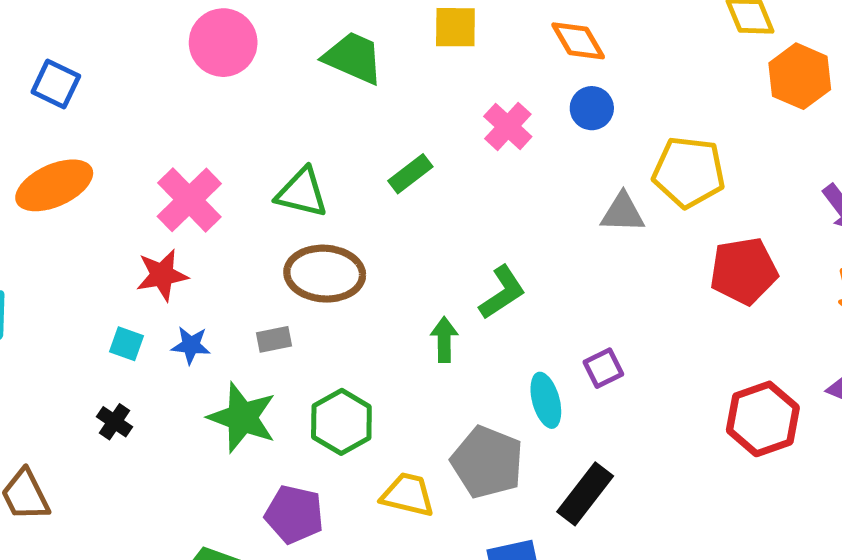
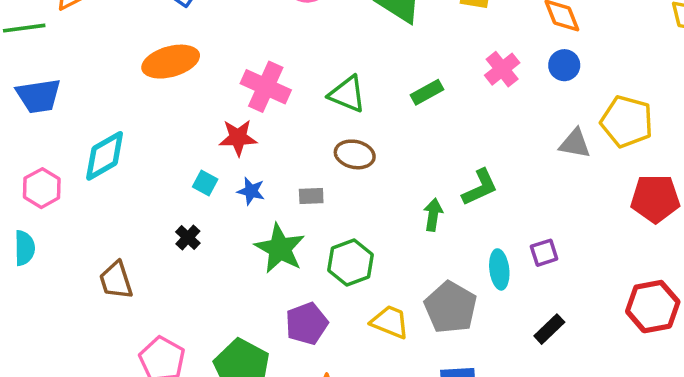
pink cross: (189, 200) -> (266, 87), turned -30
brown ellipse: (325, 274) -> (355, 154), size x0.7
black rectangle: (585, 494) -> (549, 329), moved, size x0.7
purple pentagon: (294, 514) -> (307, 324), turned 30

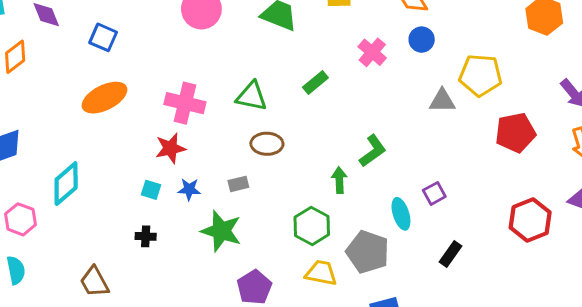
black cross: (188, 238) -> (146, 236), turned -30
green hexagon: (350, 263) -> (312, 226), moved

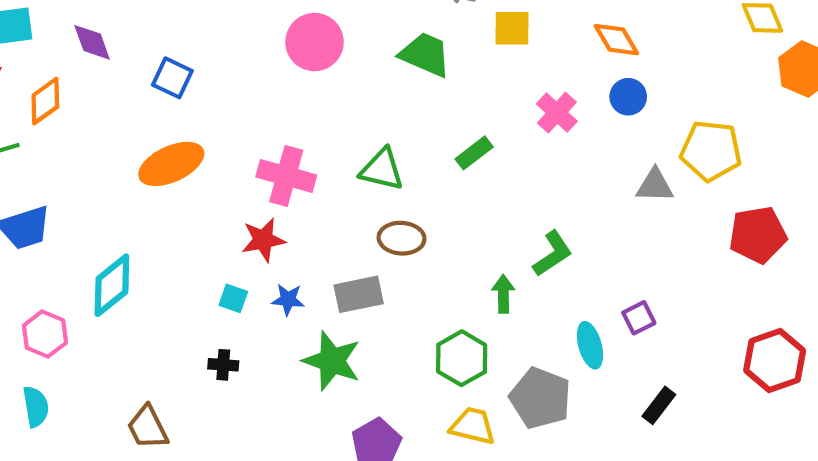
gray rectangle: (238, 184) -> (359, 294), size x1.6

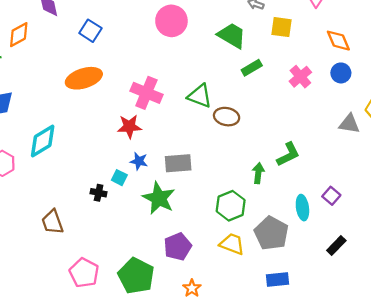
green rectangle: (474, 153) -> (252, 68), moved
brown ellipse: (402, 238) -> (227, 117), moved
cyan square: (233, 298) -> (119, 178), moved
purple square: (639, 318) -> (331, 196), turned -30

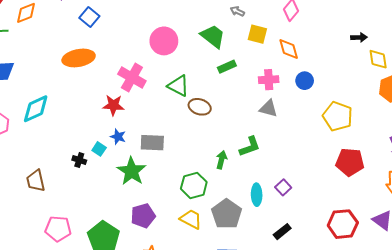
pink circle: (171, 21) -> (164, 41), moved
orange diamond: (338, 41) -> (289, 49), moved
pink cross: (300, 77) -> (269, 80), turned 30
gray triangle: (349, 124) -> (268, 108), moved
pink pentagon: (84, 273) -> (58, 229), turned -30

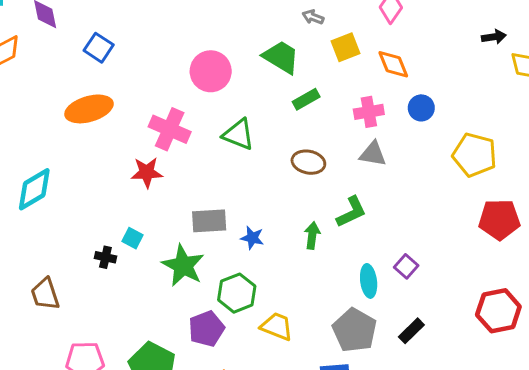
yellow square: (257, 34) -> (346, 47), turned -30
brown ellipse: (200, 107) -> (308, 162), moved
blue star: (118, 137) -> (252, 238), moved
green hexagon: (194, 185) -> (237, 293), moved
gray pentagon: (227, 214) -> (355, 330), moved

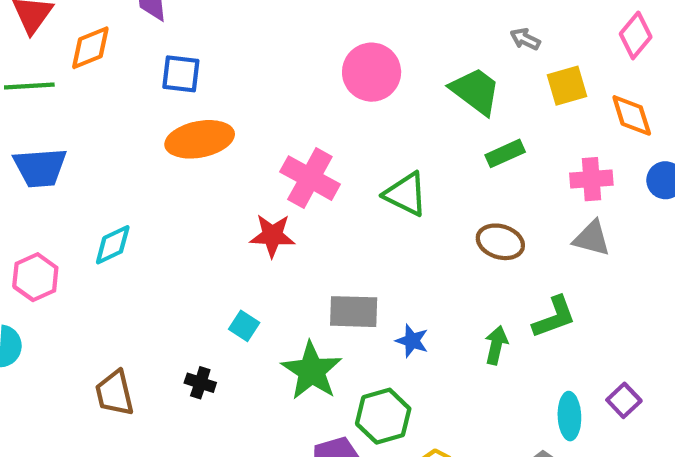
blue square: (99, 48) -> (181, 74), moved, turned -32
pink circle: (211, 71) -> (372, 72), moved
cyan diamond: (34, 189) -> (113, 245), size x0.7
black cross: (105, 257) -> (200, 383), moved

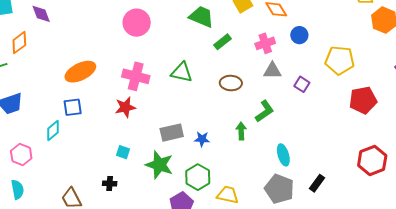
pink circle: (372, 72) -> (137, 23), moved
blue square: (181, 74) -> (73, 107), moved
purple square: (624, 400) -> (302, 84), moved

